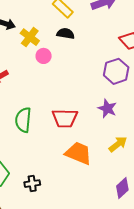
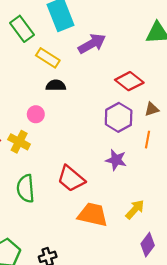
yellow cross: (30, 37) -> (19, 142), moved
red trapezoid: (65, 118) -> (71, 179), turned 48
yellow arrow: (118, 144) -> (135, 209), moved

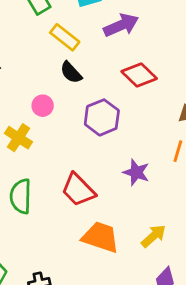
red diamond: (129, 81) -> (139, 75), moved
black semicircle: (56, 85) -> (71, 72), turned -138
purple hexagon: (119, 117) -> (102, 117), moved

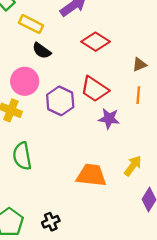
pink circle: (43, 106) -> (25, 81), size x1.6
purple hexagon: (102, 117) -> (60, 101), moved
red trapezoid: (78, 190) -> (95, 89), moved

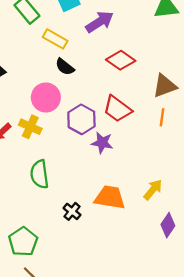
brown triangle: (139, 65) -> (165, 86), size x1.6
purple star: (109, 119) -> (102, 143), moved
black cross: (51, 222) -> (72, 211), moved, turned -30

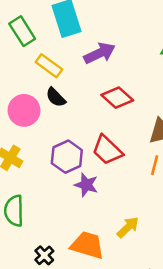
pink circle: (46, 98) -> (24, 110), moved
yellow arrow: (153, 190) -> (128, 227), moved

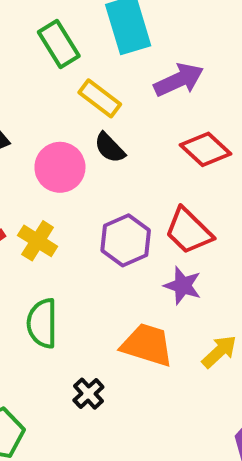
purple star: (86, 185) -> (183, 286), moved
orange trapezoid: (87, 245) -> (147, 345), moved

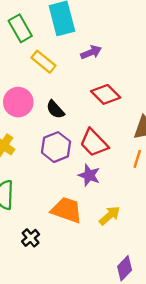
purple arrow: (179, 80) -> (91, 52), size x0.7
black semicircle: (110, 148) -> (55, 109), moved

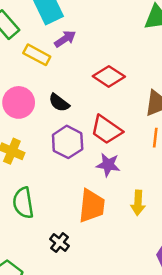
purple arrow: (91, 52) -> (65, 39), moved
orange trapezoid: (67, 210) -> (92, 206), turned 88
yellow arrow: (110, 216) -> (138, 203), turned 145

